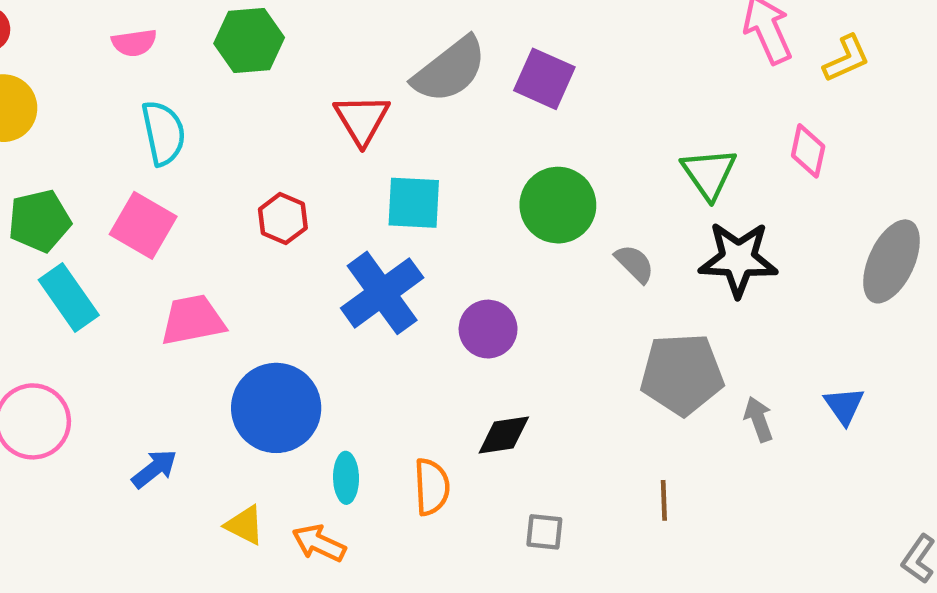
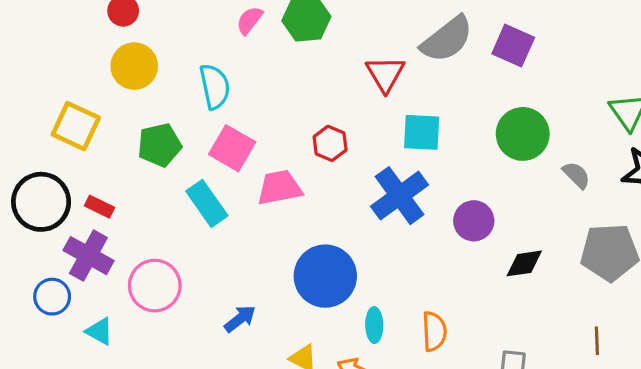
pink semicircle: (134, 43) -> (250, 20), moved, turned 136
cyan semicircle: (163, 133) -> (215, 87), moved
cyan rectangle: (69, 297) -> (207, 203), moved
pink trapezoid: (193, 320) -> (280, 188), moved
black diamond: (504, 435) -> (524, 263), moved

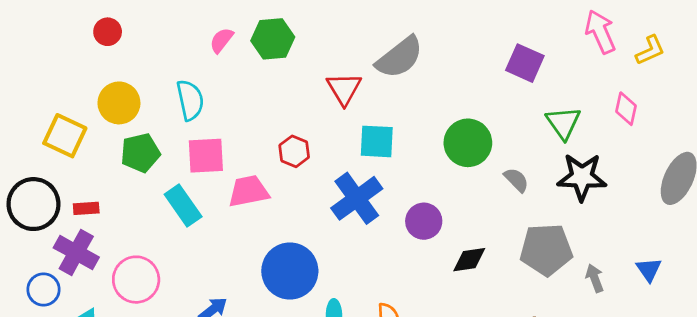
purple square: (513, 46) -> (525, 63), moved
yellow circle: (134, 66) -> (119, 103), moved
pink square: (232, 148) -> (206, 156), turned -33
red rectangle: (99, 207) -> (86, 208), turned -30

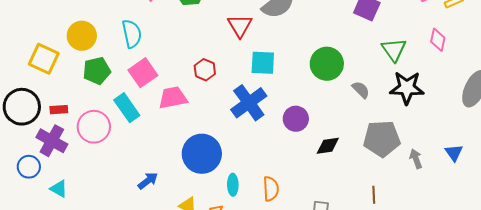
pink square: (206, 156) -> (143, 73), turned -32
pink circle: (136, 280) -> (94, 127), moved

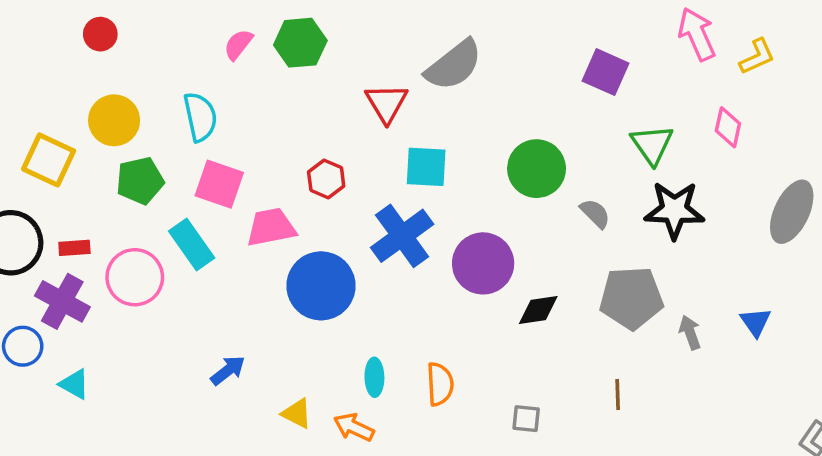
pink square: (143, 73) -> (219, 184), turned -36
purple circle: (296, 119) -> (483, 263), size x1.4
blue circle: (202, 154) -> (321, 286), moved

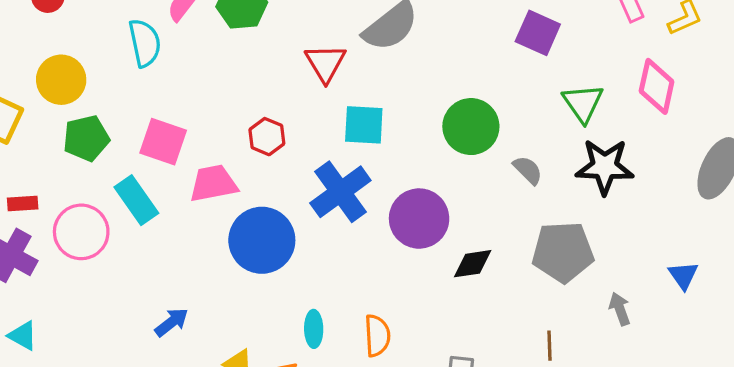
cyan semicircle: (200, 117) -> (145, 43), moved
pink diamond: (728, 127) -> (657, 86), size x1.4
gray arrow: (690, 332) -> (620, 309), moved

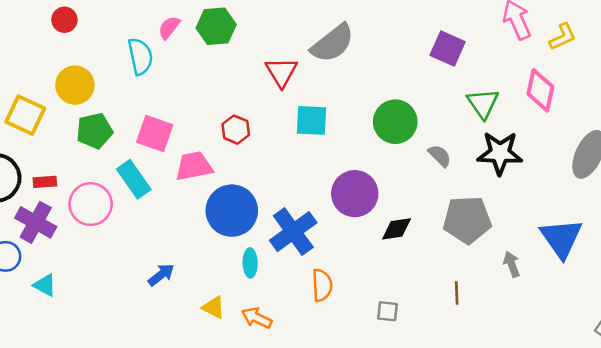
blue cross: (340, 192) -> (293, 232), moved
blue triangle: (683, 275) -> (561, 238), size x1.8
cyan ellipse: (314, 329) -> (250, 263), moved

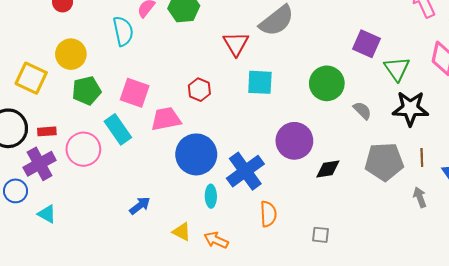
purple square: (448, 48) -> (366, 44), moved
purple cross: (36, 222) -> (40, 164), turned 32
brown line: (457, 293) -> (422, 158), moved

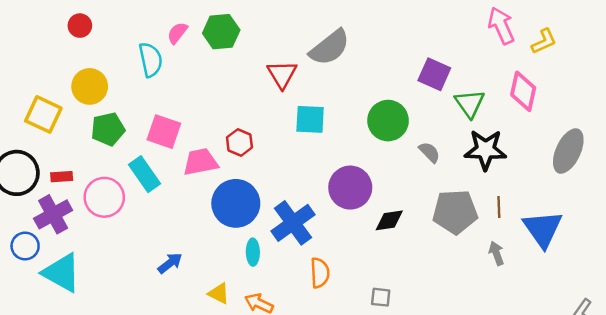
red hexagon: (199, 90) -> (239, 142), moved
cyan triangle: (47, 214) -> (62, 273), size x1.8

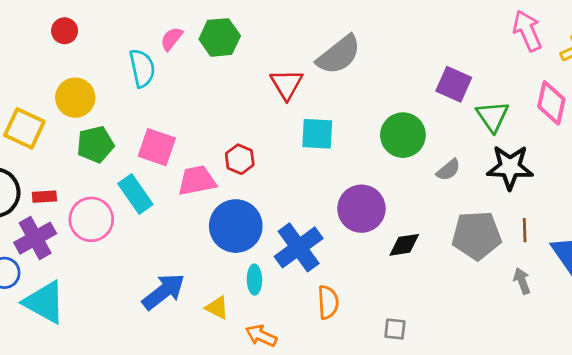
gray semicircle: (429, 152) -> (448, 170), turned 95
blue arrow: (170, 263) -> (164, 292), size x1.6
yellow triangle: (219, 294) -> (217, 308), moved

